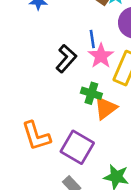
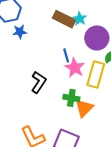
black L-shape: (66, 59) -> (39, 82), moved

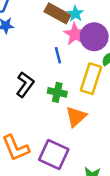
pink star: (75, 68) -> (75, 34), moved
green cross: (71, 98) -> (57, 92), moved

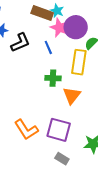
black L-shape: (25, 85) -> (20, 43), moved, turned 40

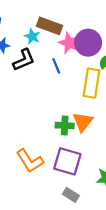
cyan star: (57, 11) -> (32, 36), moved
green cross: (53, 78) -> (65, 126), moved

